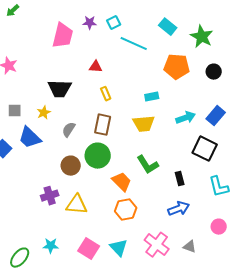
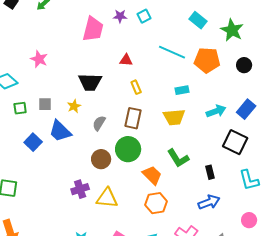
cyan line: (134, 44) -> (172, 52), moved

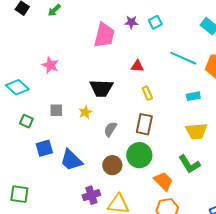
green square: (20, 108) -> (26, 121), moved, turned 32
yellow trapezoid: (174, 117) -> (196, 131), moved
blue trapezoid: (60, 131) -> (71, 160), moved
blue square: (33, 142) -> (44, 148), turned 30

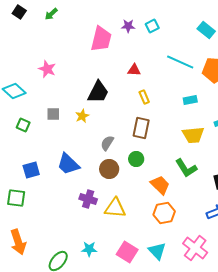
black trapezoid: (101, 88) -> (98, 92), turned -65
gray semicircle: (110, 129) -> (107, 143), moved
blue square: (44, 148) -> (31, 170), moved
green circle: (139, 155) -> (136, 159), size x0.6
purple cross: (91, 195) -> (88, 199), turned 36

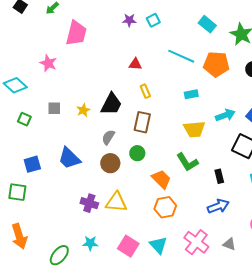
pink trapezoid: (101, 39) -> (76, 33), moved
black trapezoid: (98, 92) -> (111, 104), moved
purple cross: (88, 199) -> (89, 203), moved

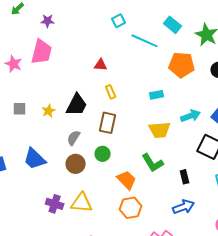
purple star: (129, 20) -> (48, 21), moved
pink trapezoid: (76, 33) -> (42, 52), moved
cyan line: (181, 56) -> (145, 41), moved

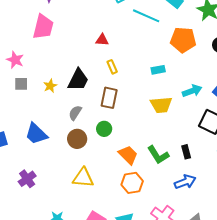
pink star: (14, 64) -> (15, 60), moved
green L-shape: (153, 163) -> (158, 155), moved
purple cross: (55, 204) -> (27, 179), moved, turned 36

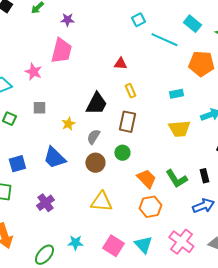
pink star: (15, 60) -> (33, 72), moved
yellow star: (50, 86) -> (68, 124), moved

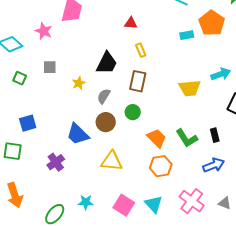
orange pentagon: (201, 64) -> (212, 23), turned 30
cyan rectangle: (176, 94) -> (187, 35), moved
blue trapezoid: (54, 158) -> (78, 134), moved

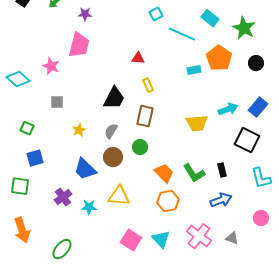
green square: (20, 78) -> (27, 128), moved
yellow star: (79, 83) -> (79, 130), moved
cyan star: (86, 202) -> (89, 207), moved

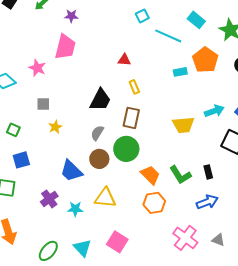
yellow star: (79, 130) -> (55, 127), moved
green circle: (140, 147) -> (126, 149), size x1.6
cyan triangle: (161, 239) -> (82, 248), moved

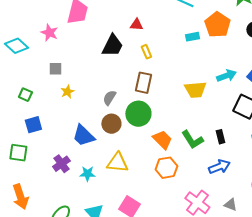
black trapezoid: (100, 100) -> (112, 46), moved

